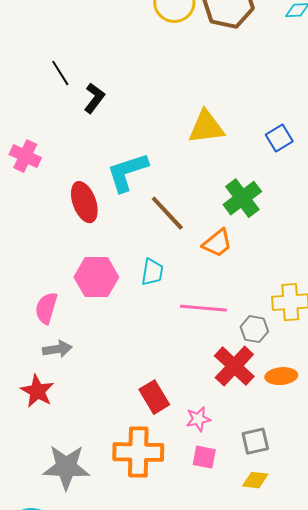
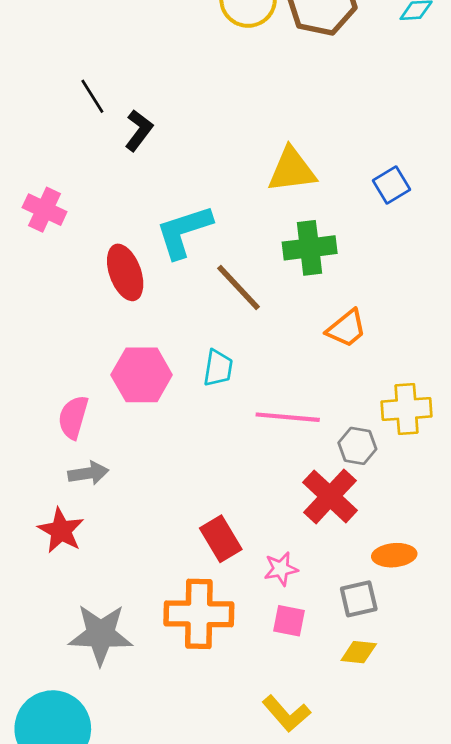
green cross: (242, 198) -> (310, 248), moved, turned 30
orange trapezoid: (217, 243) -> (346, 328), moved
orange ellipse: (281, 376) -> (394, 555), moved

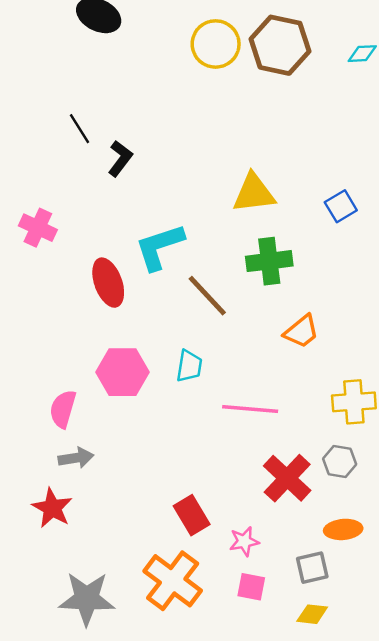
gray hexagon: (357, 446) -> (340, 461), moved
orange cross: (199, 614) -> (173, 581), turned 36

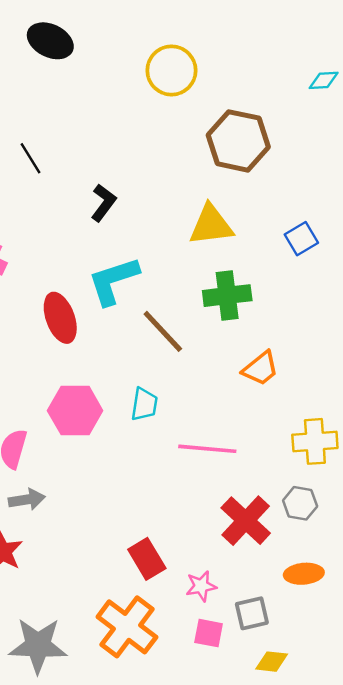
brown hexagon: (280, 45) -> (238, 141), moved
black L-shape: (120, 159) -> (103, 203), moved
gray square: (312, 568) -> (252, 613), moved

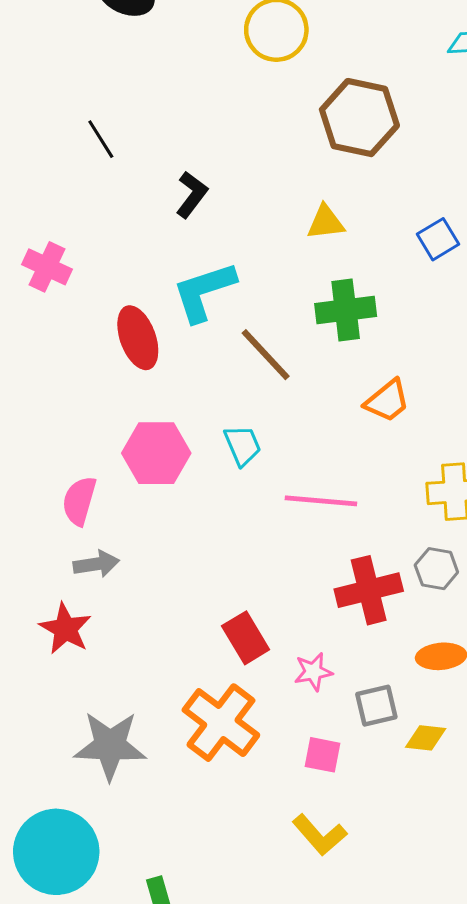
yellow triangle: (211, 225) -> (326, 222), size x0.7
cyan trapezoid: (144, 404) -> (242, 445), turned -32
red cross: (246, 521) -> (369, 590), turned 33
pink square: (209, 633) -> (323, 755), moved
yellow diamond: (272, 662) -> (426, 738), moved

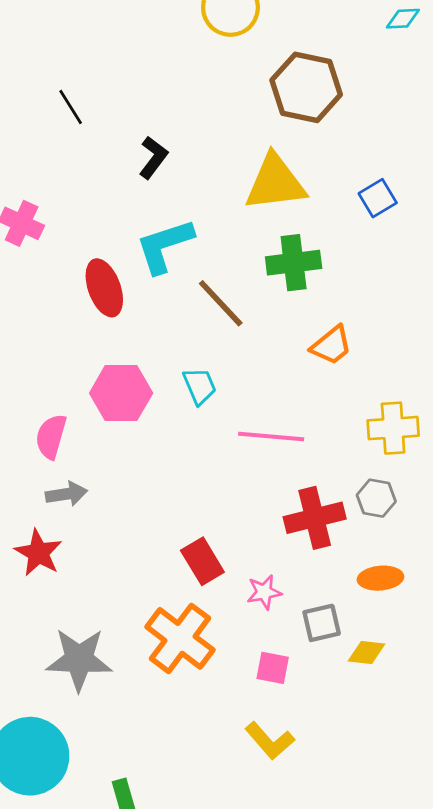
yellow triangle: (326, 222) -> (275, 183), size x1.8

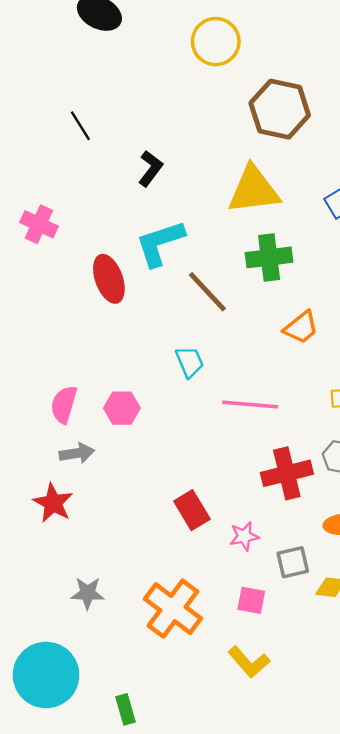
pink hexagon: (121, 393) -> (122, 408), moved, size x0.7
orange cross: (180, 638) -> (173, 609), moved
gray star: (79, 659) -> (88, 593), size x0.6

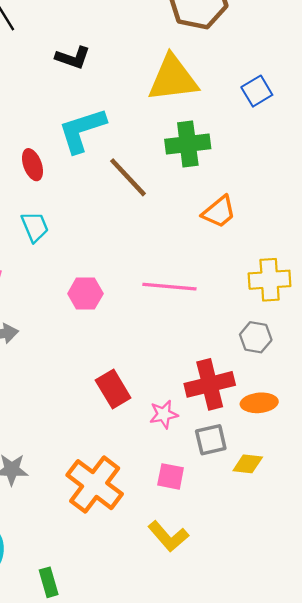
black L-shape: (150, 168) -> (73, 58), turned 72
red ellipse: (109, 279) -> (32, 165), size x0.7
cyan trapezoid: (190, 362) -> (35, 227), moved
pink hexagon: (122, 408) -> (85, 294), moved
red cross: (287, 473) -> (210, 384), moved

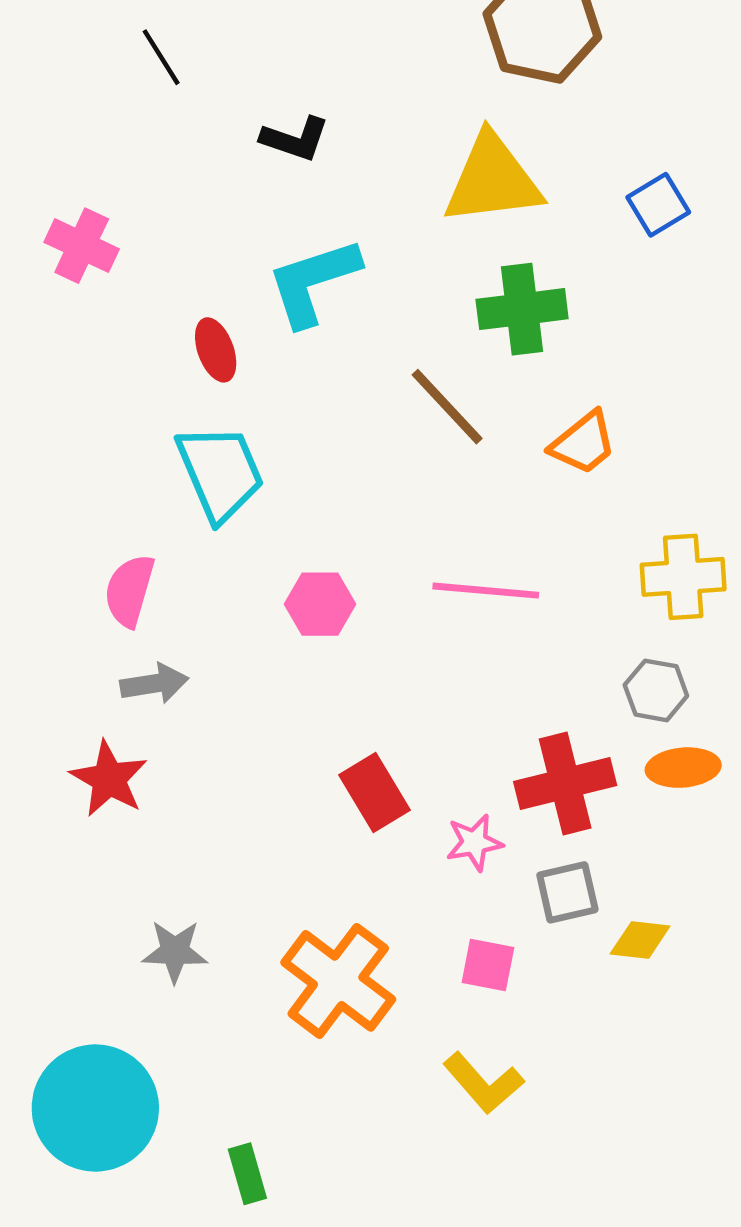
brown line: (128, 177) -> (447, 407), moved
cyan trapezoid: (35, 227) -> (220, 473), size x1.6
orange ellipse: (259, 403) -> (683, 768), moved

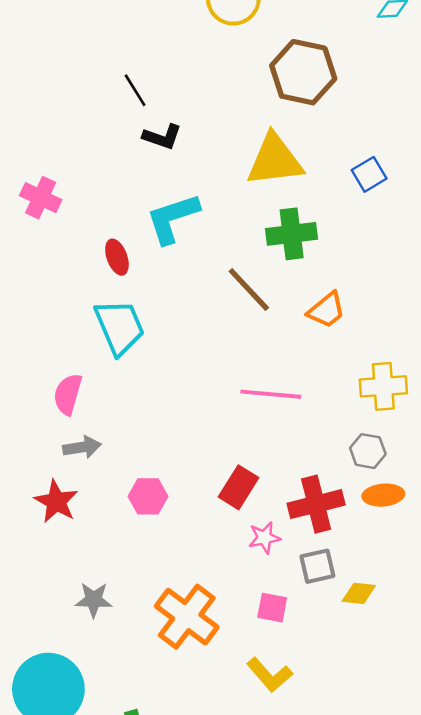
black line: (161, 57) -> (135, 90), moved
pink hexagon: (320, 604) -> (148, 496), moved
red rectangle: (374, 793) -> (239, 487), moved, turned 63

